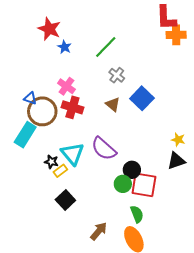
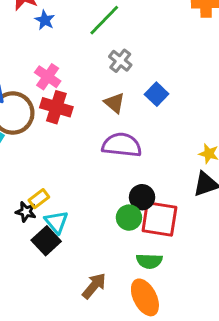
blue square: (142, 98) -> (157, 94), size x0.7
purple semicircle: (104, 149) -> (122, 145), moved, turned 144
cyan triangle: (72, 154) -> (56, 222), moved, size x0.7
black star: (51, 162) -> (26, 212), moved
green semicircle: (137, 214) -> (149, 261), turned 114

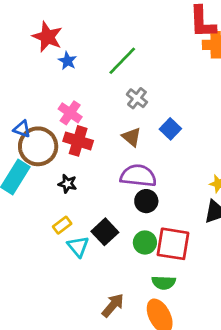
black circle: (142, 197) -> (146, 201), moved
black star: (26, 212) -> (67, 184), moved
black square: (46, 241) -> (105, 232), moved

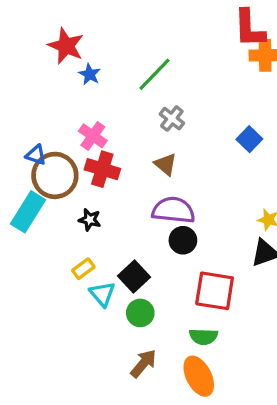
blue square: (170, 129) -> (249, 139), moved
green circle: (145, 242) -> (140, 313), moved

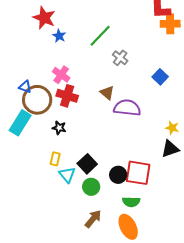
gray cross: (172, 119) -> (120, 58), moved
purple semicircle: (173, 210) -> (127, 108), moved
black circle: (183, 240) -> (118, 175), moved
yellow rectangle: (83, 269) -> (55, 159), turned -40

